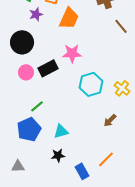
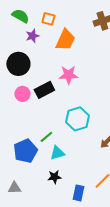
cyan hexagon: (91, 84) -> (77, 119), moved
green line: (37, 106) -> (46, 137), moved
blue rectangle: (82, 171) -> (78, 193), turned 42

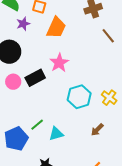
pink star: (68, 75) -> (59, 63), turned -30
cyan hexagon: (77, 119) -> (79, 97), moved
cyan triangle: (57, 153) -> (56, 134), moved

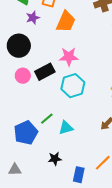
pink star: (59, 63) -> (69, 57), turned 30
cyan hexagon: (79, 97) -> (73, 86), moved

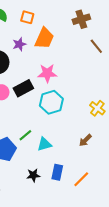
purple star: (33, 18) -> (19, 44), moved
blue rectangle: (79, 175) -> (57, 172), moved

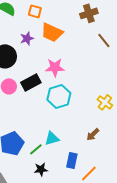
orange trapezoid: (44, 38) -> (52, 32), turned 90
green line: (25, 135) -> (36, 149), moved
blue rectangle: (57, 172) -> (72, 160), moved

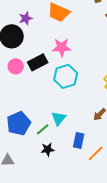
purple star: (27, 38) -> (26, 18), moved
cyan triangle: (52, 138) -> (59, 118), turned -35

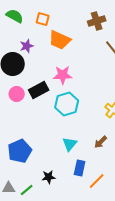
cyan triangle: (59, 118) -> (70, 144), moved
green line: (43, 129) -> (27, 190), moved

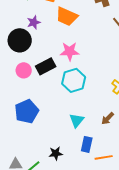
blue pentagon: (20, 151) -> (27, 111), moved
orange line: (97, 181) -> (104, 157), turned 36

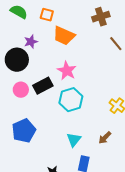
pink star: (70, 51) -> (67, 71), turned 30

